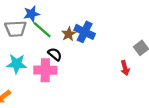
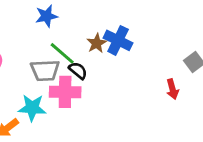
gray trapezoid: (16, 29) -> (45, 70), moved
green line: (42, 30) -> (62, 53), moved
cyan star: (17, 64) -> (32, 108), moved

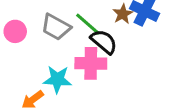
gray trapezoid: (45, 70) -> (56, 27), moved, turned 32
black semicircle: (78, 70) -> (104, 42), size x1.4

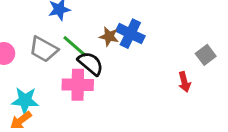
brown star: (123, 14) -> (109, 36), turned -30
cyan star: (57, 79) -> (25, 100), moved

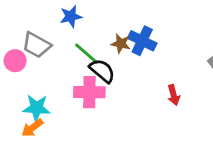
gray trapezoid: (44, 49) -> (37, 45), moved
red arrow: (184, 82) -> (174, 95), moved

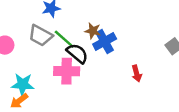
blue cross: (142, 41) -> (105, 41), moved, turned 35
gray trapezoid: (37, 45) -> (40, 36), moved

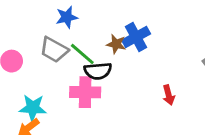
blue cross: (105, 41) -> (136, 37), moved
black semicircle: (77, 53) -> (98, 71), turned 135

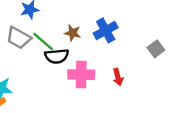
blue cross: (136, 37) -> (106, 30), moved
pink cross: (85, 92) -> (81, 75), moved

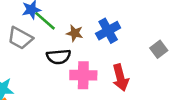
green line: (43, 41) -> (45, 21), moved
red arrow: (118, 77) -> (120, 78), size x1.5

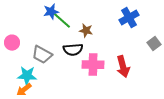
blue cross: (108, 31) -> (129, 18), moved
gray trapezoid: (20, 38) -> (42, 55), moved

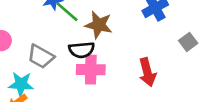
brown star: (86, 31) -> (99, 25), size x1.5
pink cross: (93, 65) -> (91, 70), moved

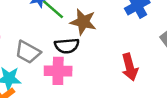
pink cross: (91, 70) -> (58, 71), moved

